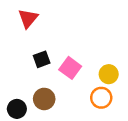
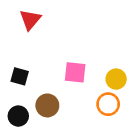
black square: (42, 59) -> (20, 76), moved, turned 35
pink square: (70, 68) -> (75, 72), turned -30

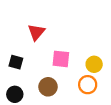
red triangle: (30, 20) -> (36, 32), moved
brown circle: (47, 105) -> (48, 87), moved

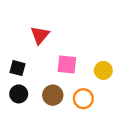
orange circle: (88, 85) -> (83, 99), moved
black circle: (15, 94) -> (19, 94), moved

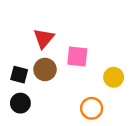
pink square: (67, 65) -> (77, 57), moved
brown circle: (53, 95) -> (45, 69), moved

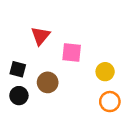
brown circle: (45, 69) -> (48, 82), moved
orange circle: (92, 108) -> (110, 102), moved

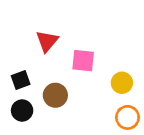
black square: (18, 69) -> (21, 80), turned -35

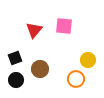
pink square: (83, 61) -> (64, 26), moved
orange circle: (127, 117) -> (76, 79), moved

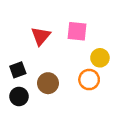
yellow circle: (88, 60) -> (100, 58), moved
orange circle: (76, 79) -> (89, 80), moved

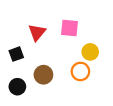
black square: (18, 70) -> (16, 54), moved

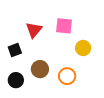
orange circle: (80, 71) -> (67, 76), moved

